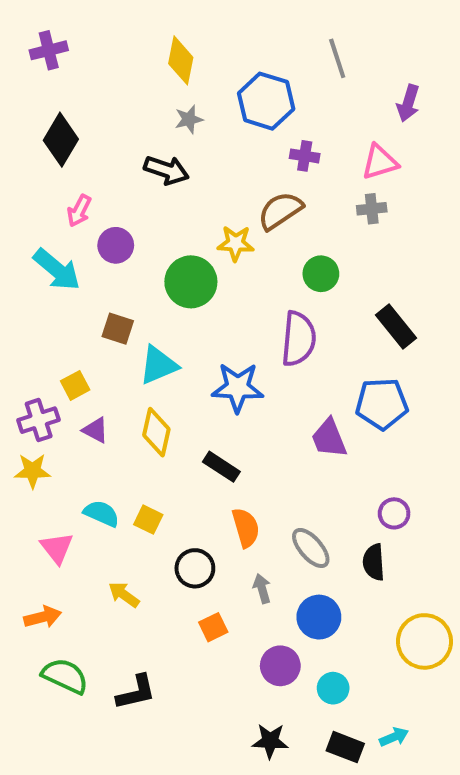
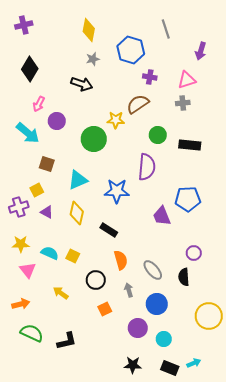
black rectangle: (396, 327) -> (190, 145), moved, turned -45
brown square: (118, 329) -> (47, 164), moved
yellow star: (32, 471) -> (21, 244), moved

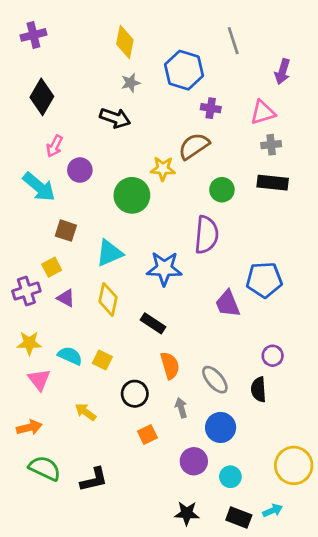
gray cross: (183, 103) -> (271, 145), moved
black rectangle: (190, 145) -> (273, 183), moved
yellow circle: (209, 316) -> (294, 465), moved

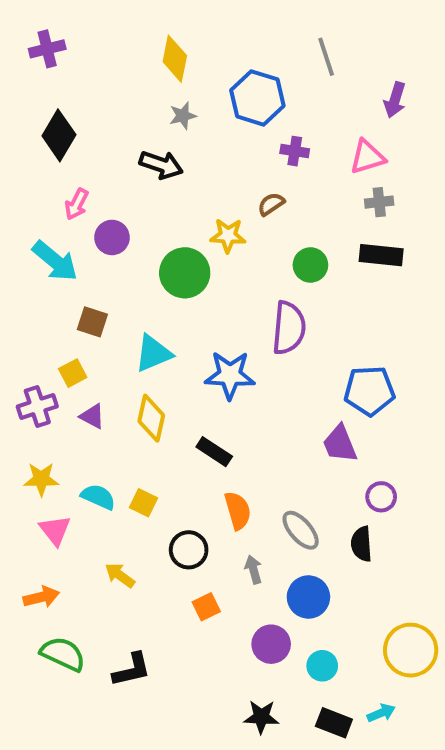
brown semicircle: (194, 146) -> (271, 204), size x0.6
purple trapezoid: (228, 304) -> (340, 444), moved

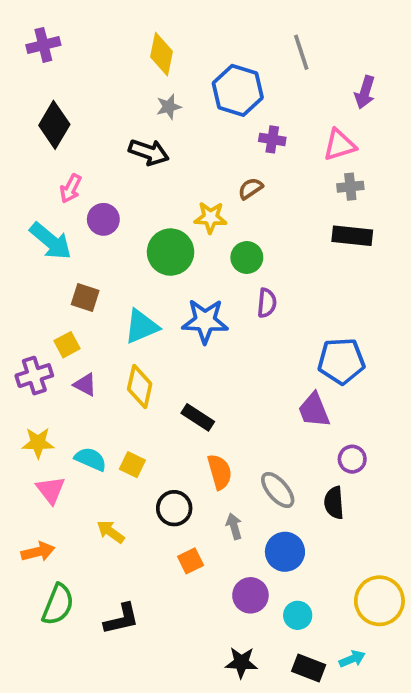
green circle: (310, 265) -> (247, 257), moved
purple semicircle: (289, 328) -> (267, 303), size x0.6
blue star: (230, 375) -> (205, 321), moved
green semicircle: (63, 654) -> (58, 604), turned 87

